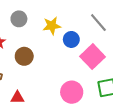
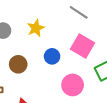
blue circle: (71, 39) -> (52, 56), moved

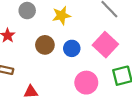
brown circle: (18, 64) -> (45, 45), moved

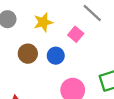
pink square: (105, 45) -> (76, 34), moved, size x0.6

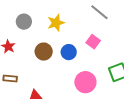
pink square: (76, 34) -> (93, 42), moved

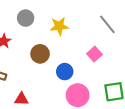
blue circle: (69, 52) -> (65, 72), moved

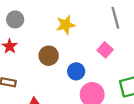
gray circle: (26, 18) -> (15, 19), moved
gray line: (107, 24) -> (115, 18), turned 30

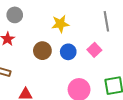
blue circle: (76, 71) -> (68, 52), moved

